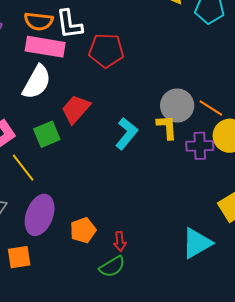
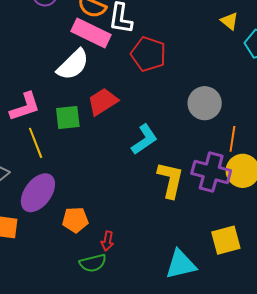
gray circle: (177, 105) -> (205, 103), moved
orange line: (211, 108) -> (232, 139), turned 50
yellow L-shape: (167, 127) -> (170, 180), moved, size x1.4
purple cross: (200, 146) -> (211, 172), size x1.4

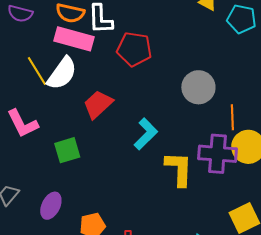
pink L-shape: (25, 107) -> (22, 123), turned 92
green square: (68, 117) -> (67, 150), moved
yellow line: (36, 143) -> (37, 71), moved
purple ellipse: (38, 193) -> (51, 206), size x0.7

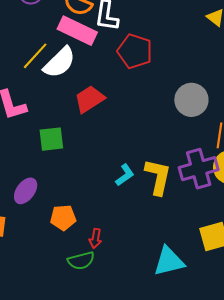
yellow line: (37, 71) -> (35, 56), turned 64
cyan L-shape: (146, 134) -> (125, 175), moved, size x0.7
purple cross: (217, 154) -> (199, 169), turned -30

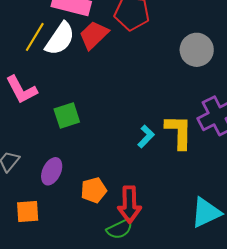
red trapezoid: (89, 99) -> (94, 35), moved
red arrow: (95, 238) -> (129, 204), size x1.8

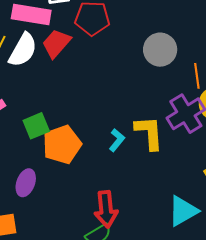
orange pentagon: (94, 190) -> (62, 145), moved, size x1.5

